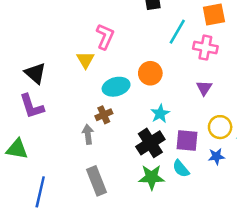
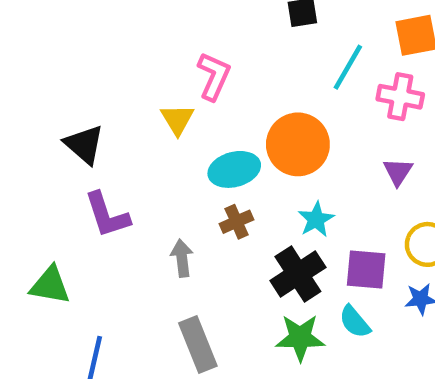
orange circle: (150, 73) -> (298, 144), size x1.4
purple L-shape: (32, 106) -> (107, 215), moved
brown cross: (104, 115) -> (237, 222), moved

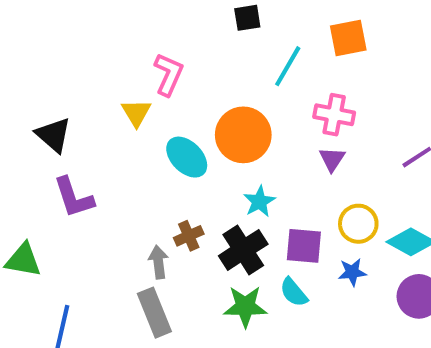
pink cross: (400, 97) -> (334, 115), moved
cyan ellipse: (234, 169) -> (187, 157), turned 60
brown cross: (237, 222) -> (189, 236), moved
gray arrow: (182, 258) -> (158, 262), moved

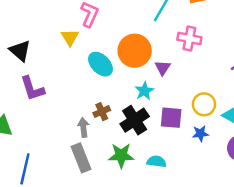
purple triangle: (332, 159) -> (163, 68), moved
cyan semicircle: (294, 292) -> (157, 162), moved, turned 138
green star: (245, 306) -> (121, 155), moved

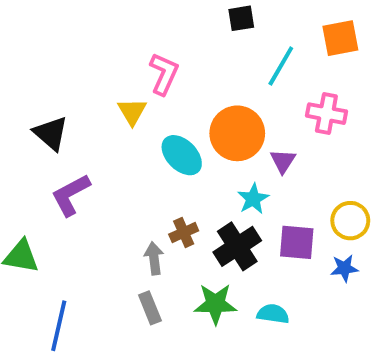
purple L-shape: (32, 88) -> (71, 195), turned 80
gray rectangle: (81, 158) -> (150, 308), size x0.7

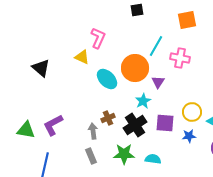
cyan line: (281, 66) -> (156, 46), moved
yellow triangle: (132, 112) -> (82, 57), turned -35
purple L-shape: (71, 195) -> (53, 125), moved

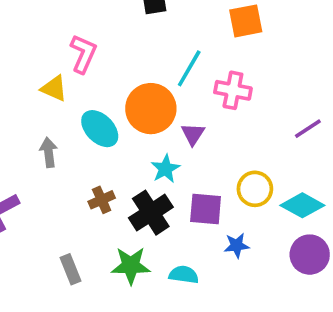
gray arrow: (93, 131) -> (49, 152), moved
blue star: (189, 136) -> (237, 245), moved

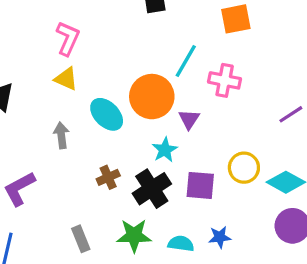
pink L-shape: (83, 54) -> (68, 38), moved
blue star: (237, 245) -> (220, 237), moved

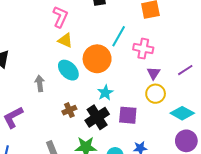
pink L-shape: (68, 38) -> (60, 17), moved
yellow triangle: (66, 79) -> (65, 40), moved
purple triangle: (189, 119) -> (153, 73), moved
yellow circle: (244, 168) -> (156, 94), moved

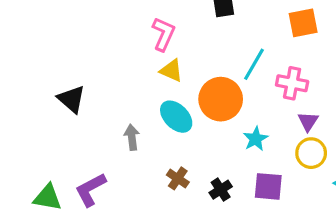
cyan star: (105, 93) -> (256, 139), moved
brown cross: (69, 110) -> (178, 178), turned -32
black cross: (97, 117) -> (221, 190), size x0.6

